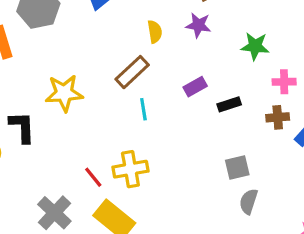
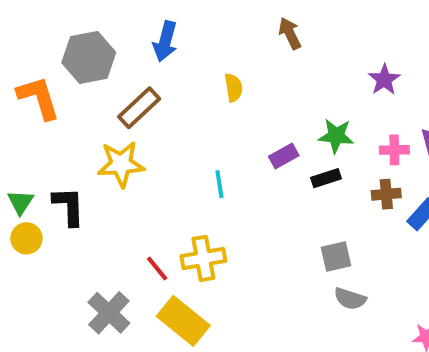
purple star: (198, 25) -> (384, 80), moved, turned 30
green star: (255, 46) -> (336, 136), moved
brown rectangle: (132, 72) -> (139, 108), moved
gray semicircle: (249, 201) -> (350, 299), turned -90

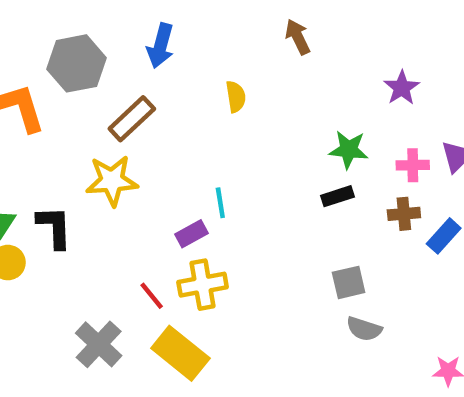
purple rectangle: (284, 156) -> (192, 234), moved

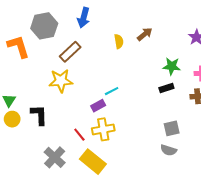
brown arrow: (298, 37) -> (145, 34), moved, turned 77
cyan line: (220, 203) -> (112, 91), turned 72
black L-shape: (54, 227) -> (39, 115), moved
gray semicircle: (364, 329) -> (169, 150), moved

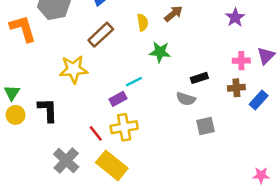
brown rectangle: (70, 52) -> (101, 35), moved
green star: (172, 66) -> (160, 52), moved
gray semicircle: (169, 150) -> (186, 99), moved

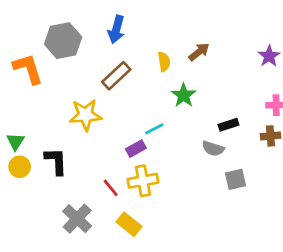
green star: (160, 52) -> (184, 95), turned 30
yellow rectangle: (112, 165) -> (129, 224), size x0.7

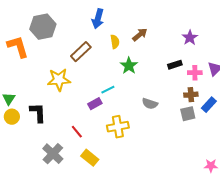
blue arrow: (116, 29) -> (98, 19), moved
black rectangle: (228, 125) -> (175, 65), moved
gray square: (235, 179) -> (188, 114), moved
yellow cross: (143, 181) -> (118, 127), moved

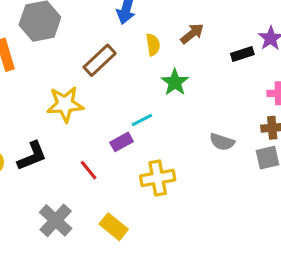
black rectangle: (175, 65) -> (242, 54), moved
gray semicircle: (150, 104) -> (222, 142), moved
black L-shape: (38, 113) -> (32, 156), turned 70
red line: (77, 132) -> (89, 170), moved

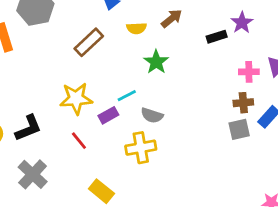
yellow semicircle: (153, 45) -> (137, 28), turned 96
yellow star: (65, 104) -> (76, 98), moved
gray semicircle: (222, 142) -> (152, 115), moved
gray cross: (56, 220) -> (33, 174), moved

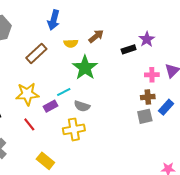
green star: (156, 62) -> (85, 68), size x1.4

